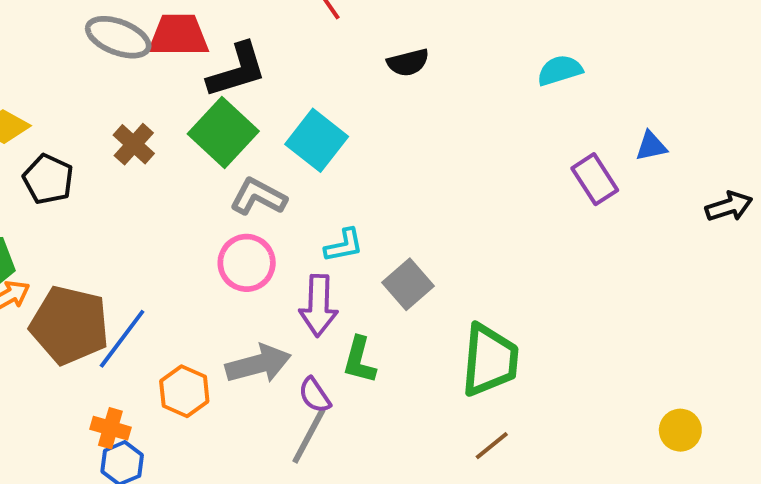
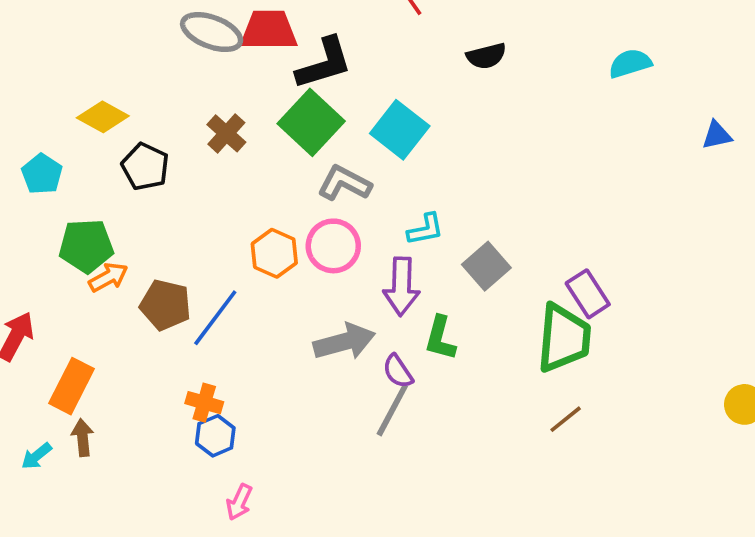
purple rectangle: (595, 179) -> (588, 294), moved
brown pentagon: (70, 325) -> (166, 305), size x0.7
orange hexagon: (184, 391) -> (274, 253), moved

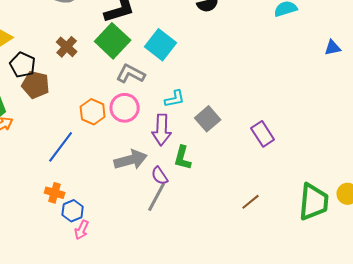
brown pentagon: (166, 305) -> (36, 85), moved
green trapezoid: (564, 338) -> (314, 202), moved
blue hexagon: (215, 436) -> (73, 211), moved
pink arrow: (239, 502) -> (82, 230), moved

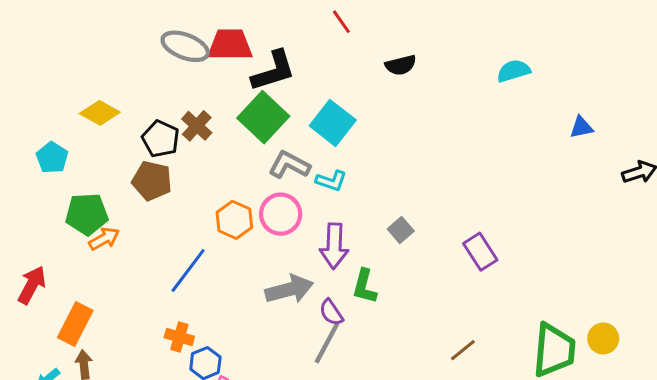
black pentagon: (23, 65) -> (161, 139), moved
cyan L-shape: (175, 99) -> (331, 181), moved, turned 30
gray square: (208, 119) -> (401, 230), size x0.7

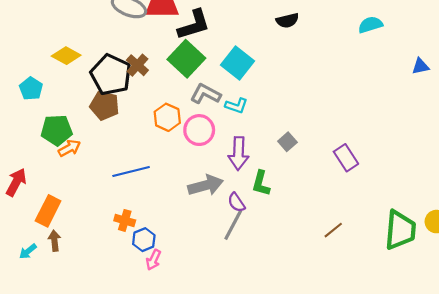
black pentagon: (161, 139) -> (111, 75), size x1.5
orange hexagon: (234, 220) -> (167, 117), moved
blue line: (188, 270) -> (131, 172), turned 39

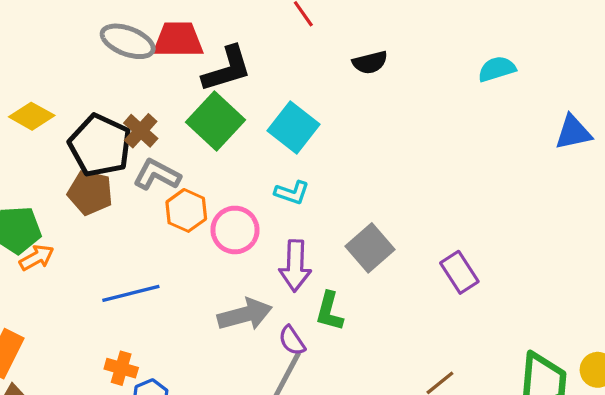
blue triangle: (420, 66) -> (573, 132), size x1.4
gray L-shape: (206, 94) -> (157, 175), moved
gray square: (287, 142) -> (370, 248), size x1.6

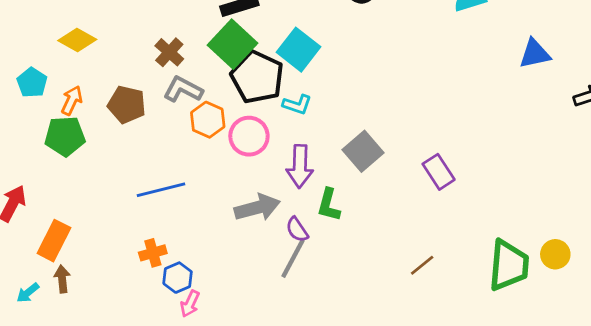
black pentagon: (100, 145) -> (257, 77), moved
orange arrow: (37, 258) -> (72, 100), moved, turned -36
orange cross: (121, 368) -> (153, 253), turned -32

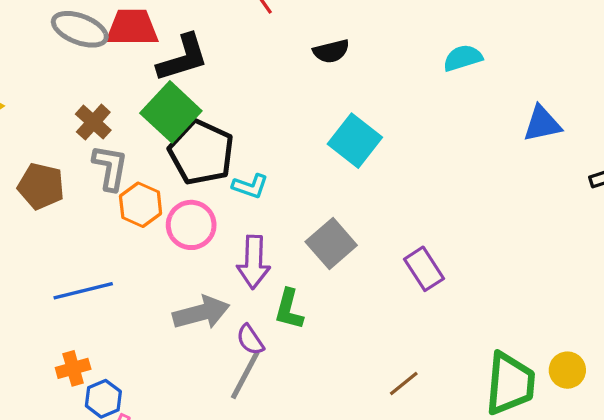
cyan square: (298, 50) -> (355, 141), moved
gray L-shape: (183, 89) -> (110, 168), turned 72

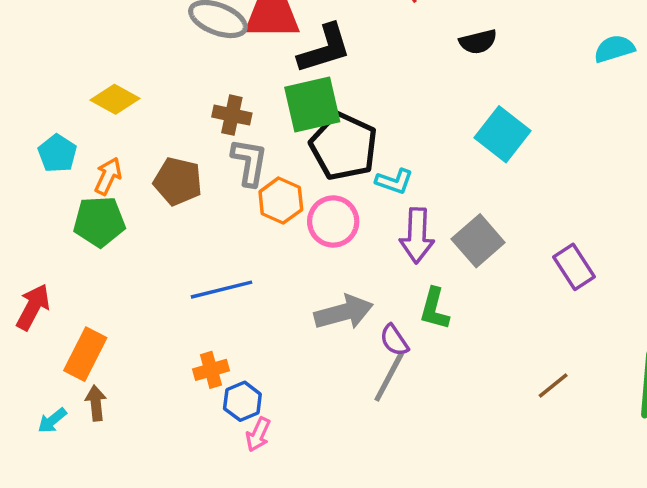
green square: (171, 112) -> (312, 105), turned 34
brown cross: (93, 122) -> (232, 115), turned -30
purple arrow: (254, 262) -> (417, 235), moved

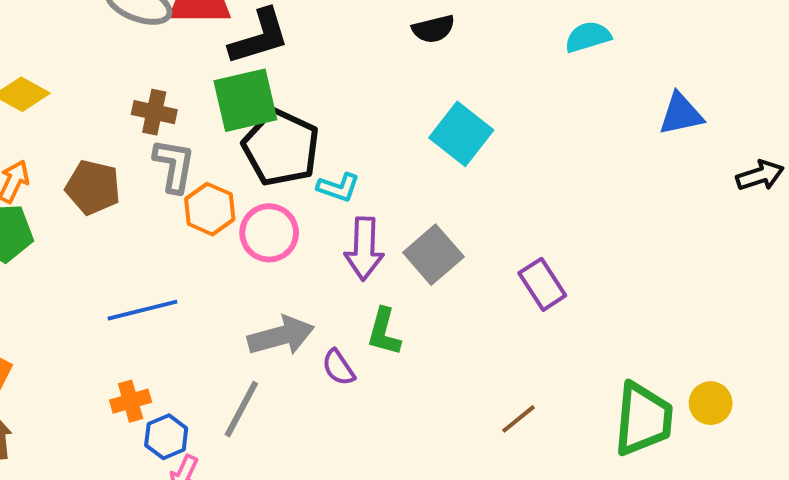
gray line: (389, 377) -> (241, 409), moved

